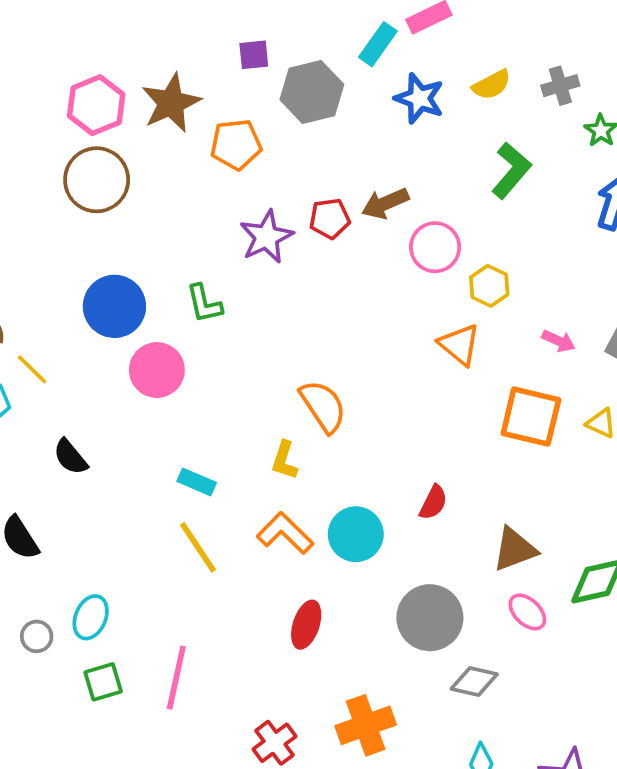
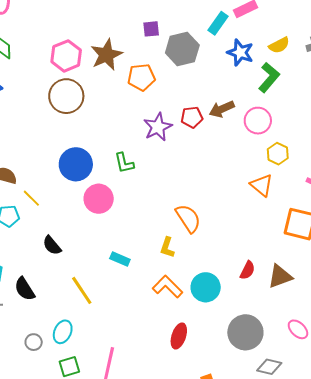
green L-shape: (511, 171) -> (269, 77), moved
pink circle: (435, 247) -> (258, 121), moved
yellow line: (198, 547) -> (82, 290), moved
brown triangle: (515, 549) -> (280, 276), moved

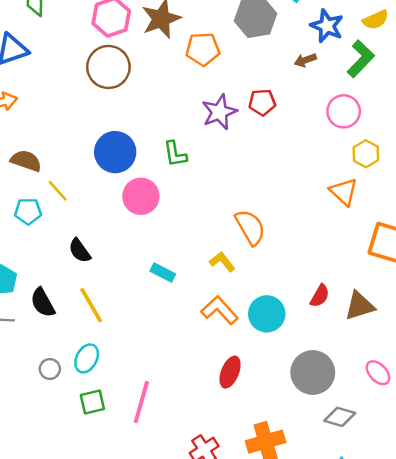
brown arrow: (222, 109) -> (305, 60), moved, size x0.7
yellow L-shape: (167, 247) -> (222, 262), turned 120
yellow line: (82, 290) -> (91, 305), moved

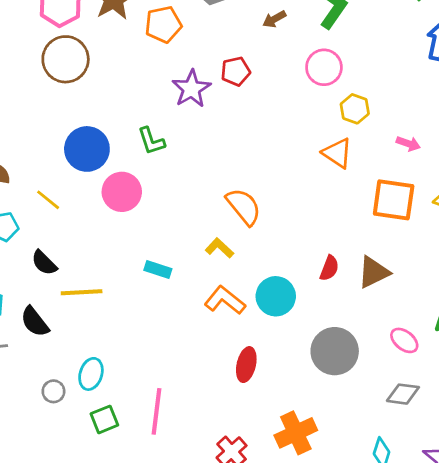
yellow line: (58, 191) -> (48, 200), moved
black semicircle: (80, 251) -> (44, 263), moved
yellow line: (91, 305) -> (82, 292), moved, turned -54
gray diamond: (340, 417) -> (403, 394), moved

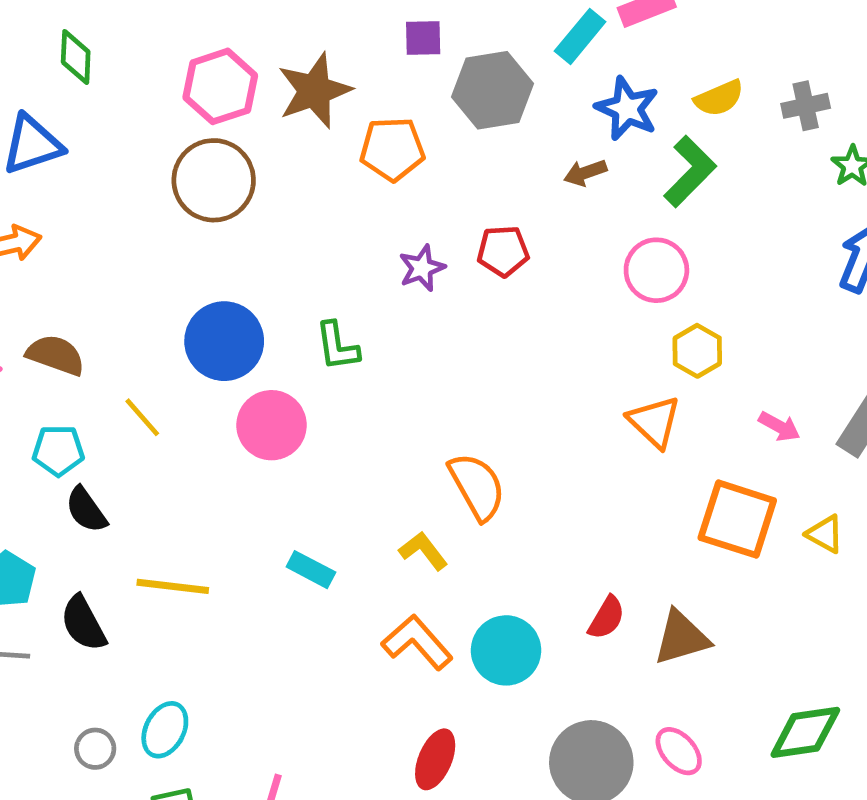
purple star: (191, 89) -> (422, 268), size x0.7
black semicircle: (44, 263) -> (86, 510), moved
pink ellipse: (404, 340) -> (679, 751), moved

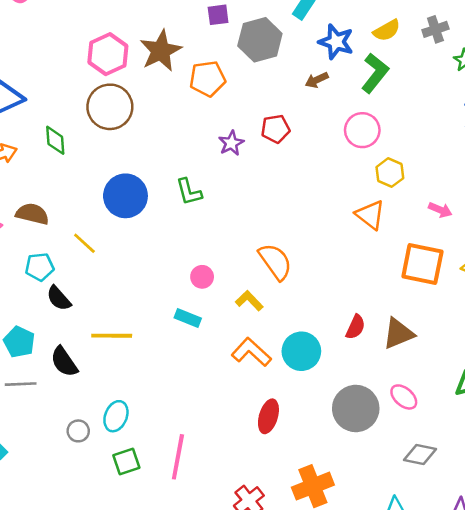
green diamond: (76, 57) -> (55, 140), moved
pink circle: (272, 425) -> (202, 277), moved, size x0.6

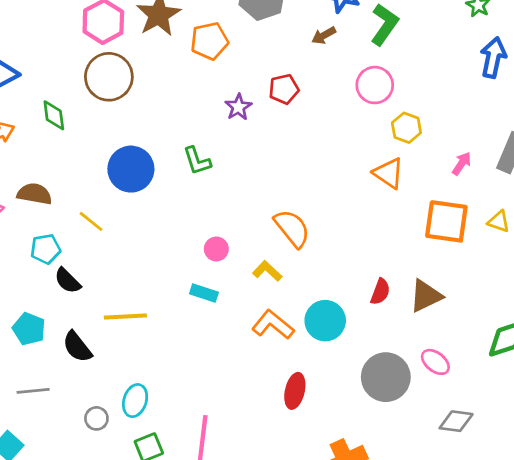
pink arrow: (440, 210) -> (462, 164), turned -75
gray line: (21, 384) -> (33, 391), moved

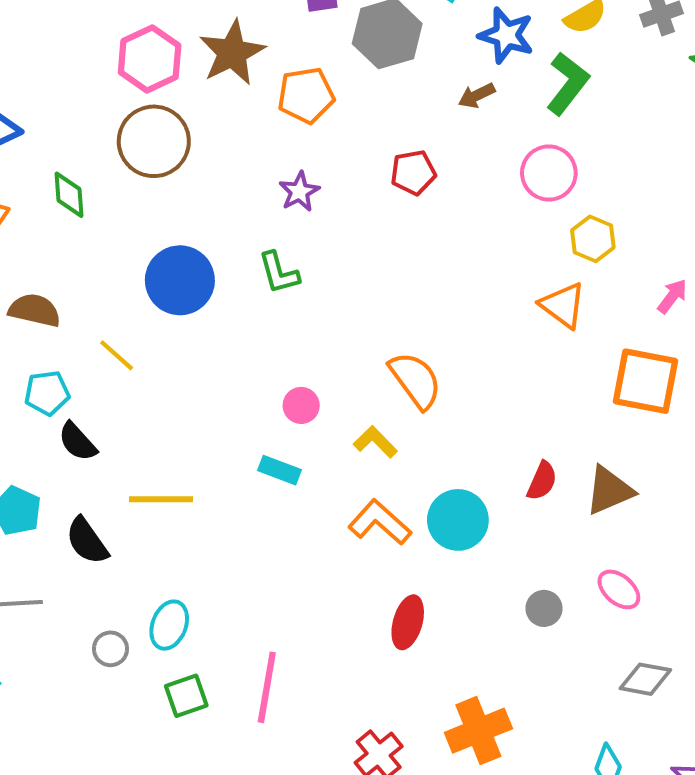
purple star: (238, 107) -> (299, 192), moved
gray circle: (386, 377) -> (544, 608), size x0.5

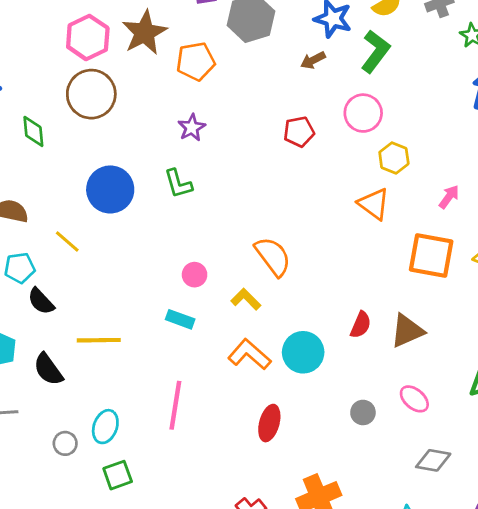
red pentagon: (413, 173) -> (299, 132), moved
pink line: (267, 687) -> (175, 405), moved

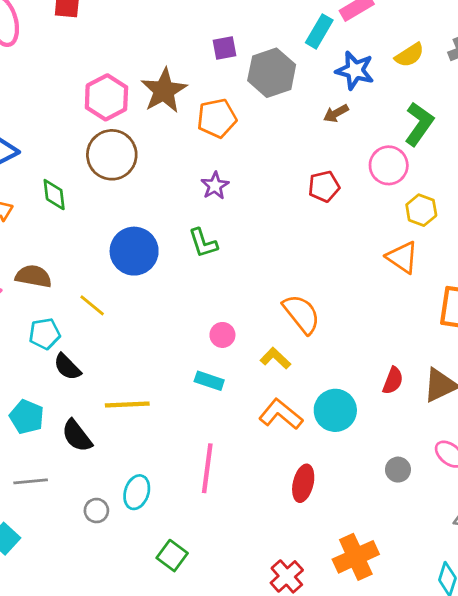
green L-shape: (375, 51) -> (419, 124), moved
green square: (118, 475) -> (172, 556), moved, turned -32

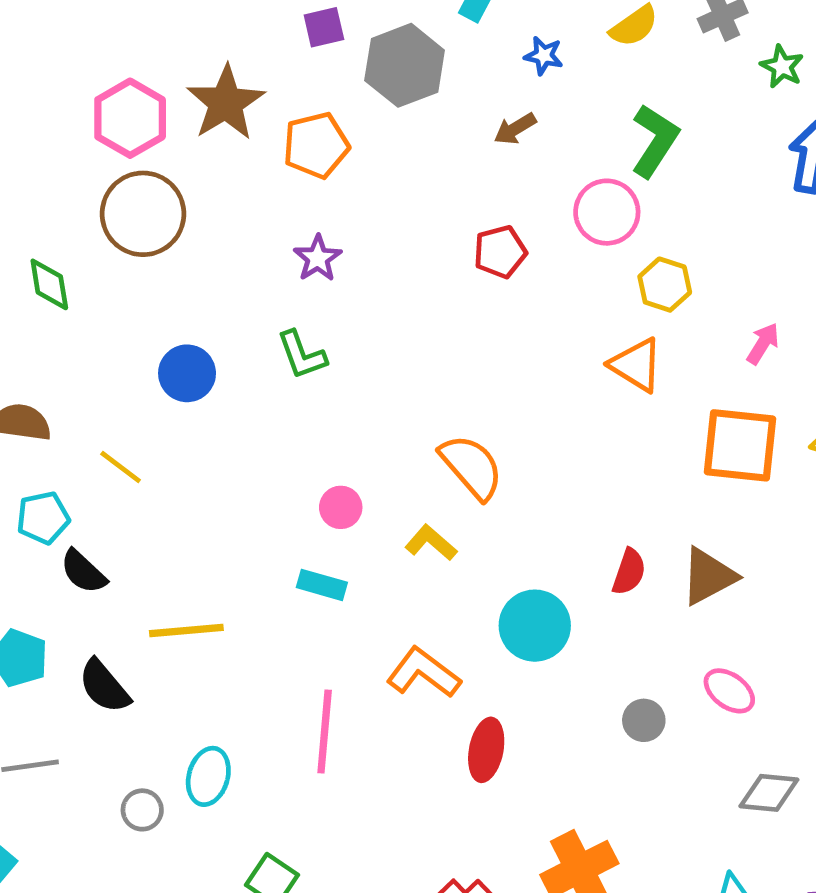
blue star: (355, 70) -> (544, 56), size x0.6
blue circle: (134, 251) -> (187, 373), size x0.7
orange L-shape: (281, 414) -> (423, 673), moved

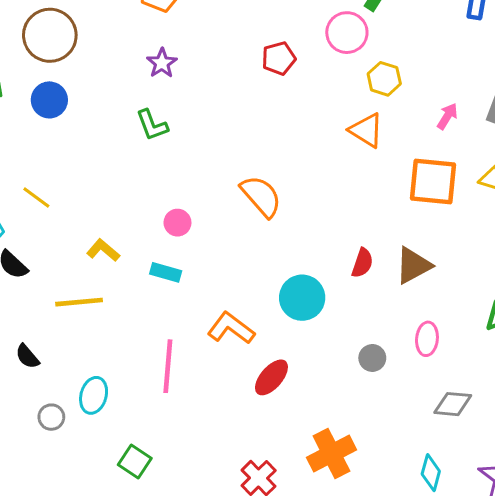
blue circle: (187, 373) -> (49, 100), moved
yellow L-shape: (431, 543) -> (103, 250), moved
black semicircle: (104, 686) -> (27, 356), moved, size x0.7
pink ellipse: (729, 691) -> (427, 339), turned 60
red ellipse: (486, 750) -> (271, 377), turned 30

